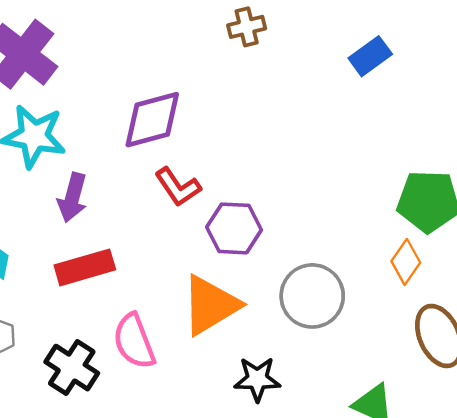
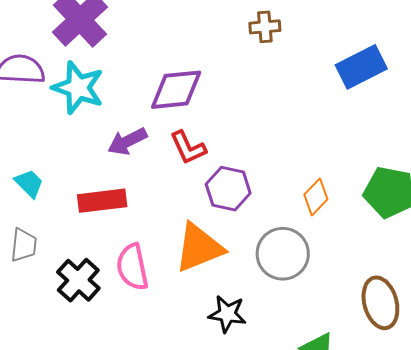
blue rectangle: (370, 56) -> (361, 67), size x1.4
purple arrow: (72, 198) -> (127, 141), moved, turned 39
orange diamond: (406, 262) -> (316, 197), moved

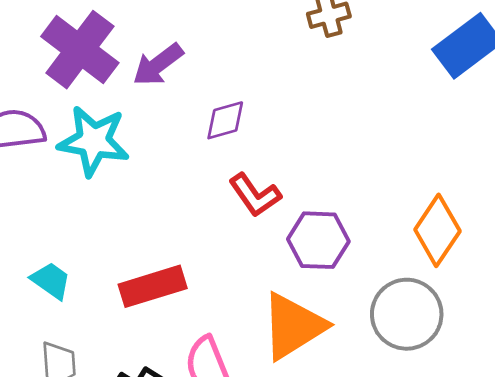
purple diamond: (176, 90) -> (225, 120), size x0.6
purple arrow: (127, 141) -> (158, 65), moved
orange diamond: (316, 197) -> (437, 230), size x1.4

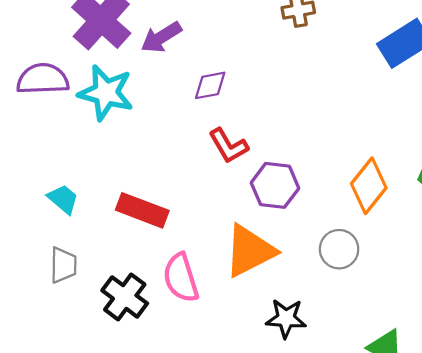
red rectangle: (153, 286) -> (142, 210), turned 33
gray circle: (407, 314) -> (339, 249), size x0.7

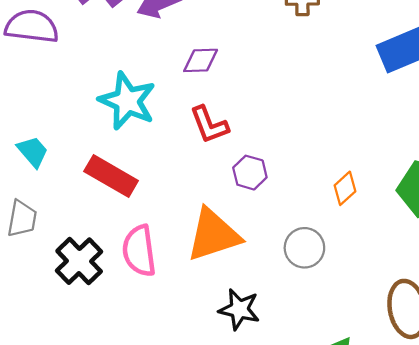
cyan star: (106, 93) -> (127, 101), moved
purple hexagon: (275, 185) -> (250, 173), size x0.7
orange diamond: (369, 186) -> (345, 188), size x0.6

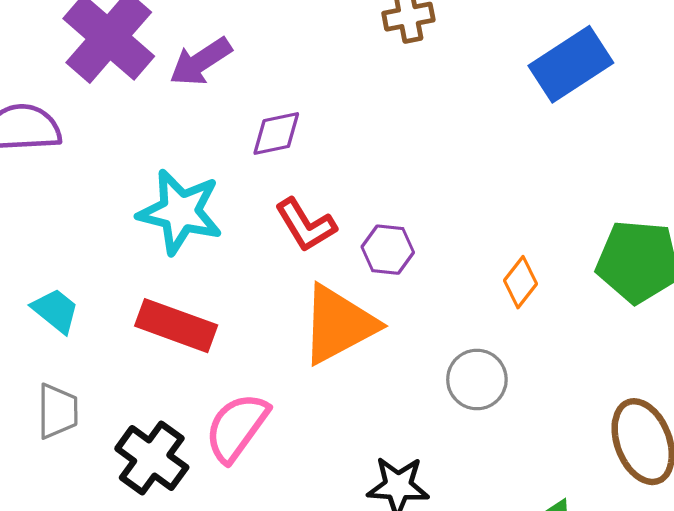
purple hexagon: (250, 173) -> (388, 250), moved
orange triangle: (213, 235) -> (339, 324), moved
pink semicircle: (139, 251) -> (237, 427), turned 54

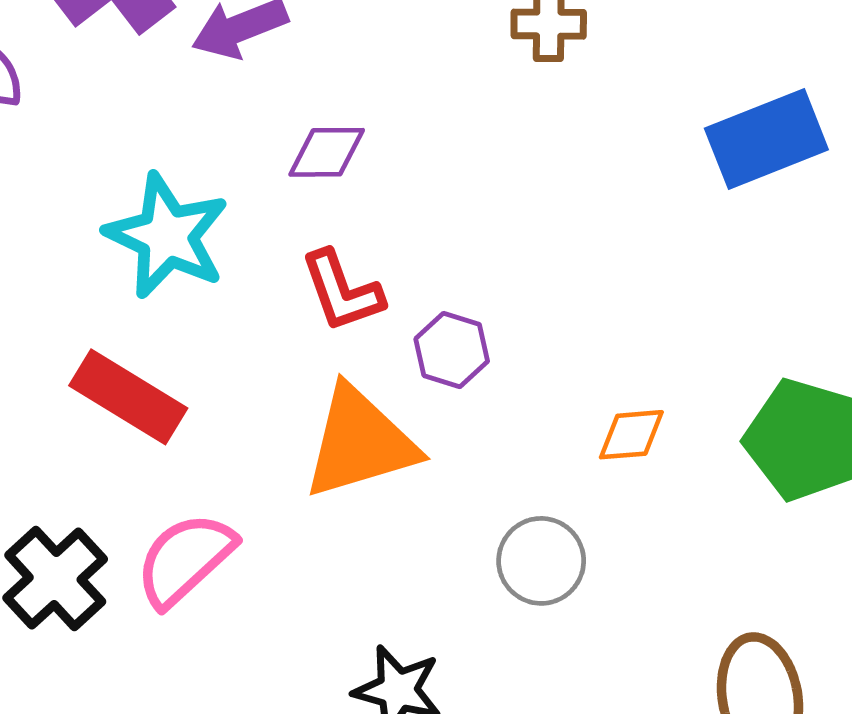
orange diamond: (520, 282) -> (631, 435), turned 36

